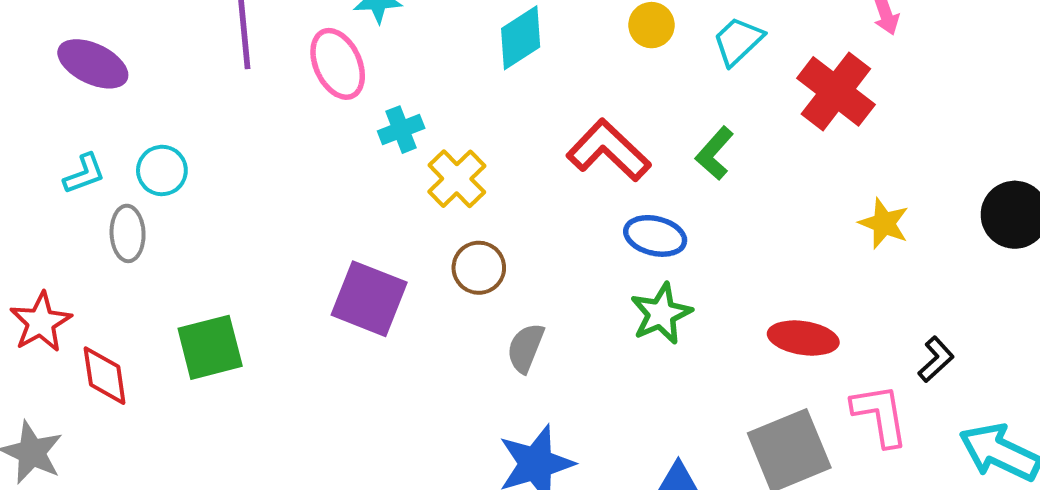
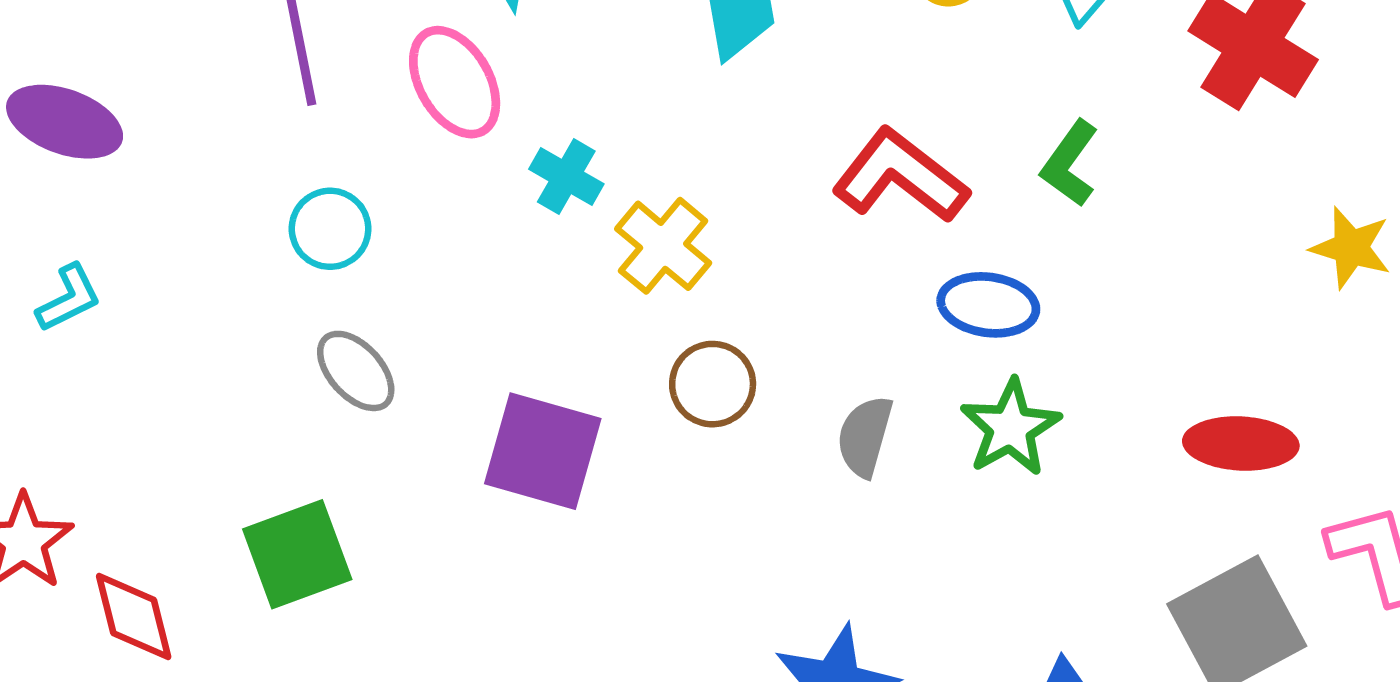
cyan cross: (401, 130) -> (566, 177), turned -33
cyan circle: (162, 170) -> (330, 229), moved
gray ellipse: (128, 233) -> (356, 371), moved, turned -34
gray semicircle: (526, 348) -> (865, 436), moved

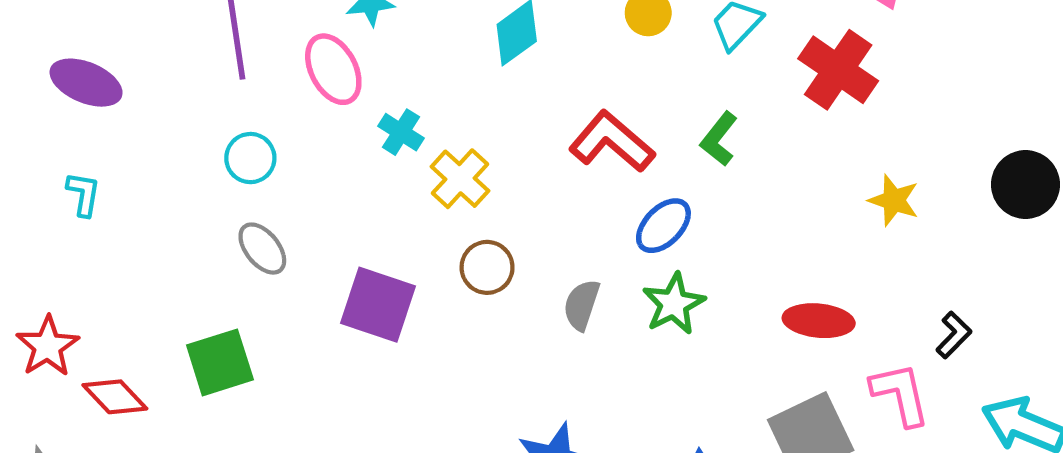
cyan L-shape: (69, 298) -> (83, 194), turned -57
blue ellipse: (988, 305) -> (663, 226), turned -56
red diamond: (134, 616) -> (115, 397), turned -32

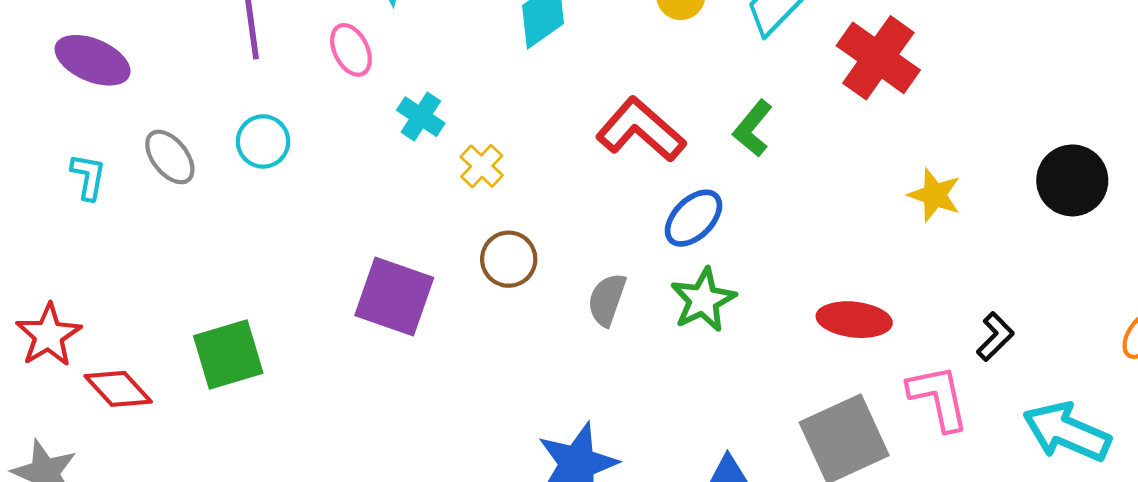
pink ellipse: (333, 69) -> (351, 50), size x0.7
yellow cross: (460, 179) -> (482, 166), size x0.7
gray ellipse: (262, 249) -> (170, 157), moved

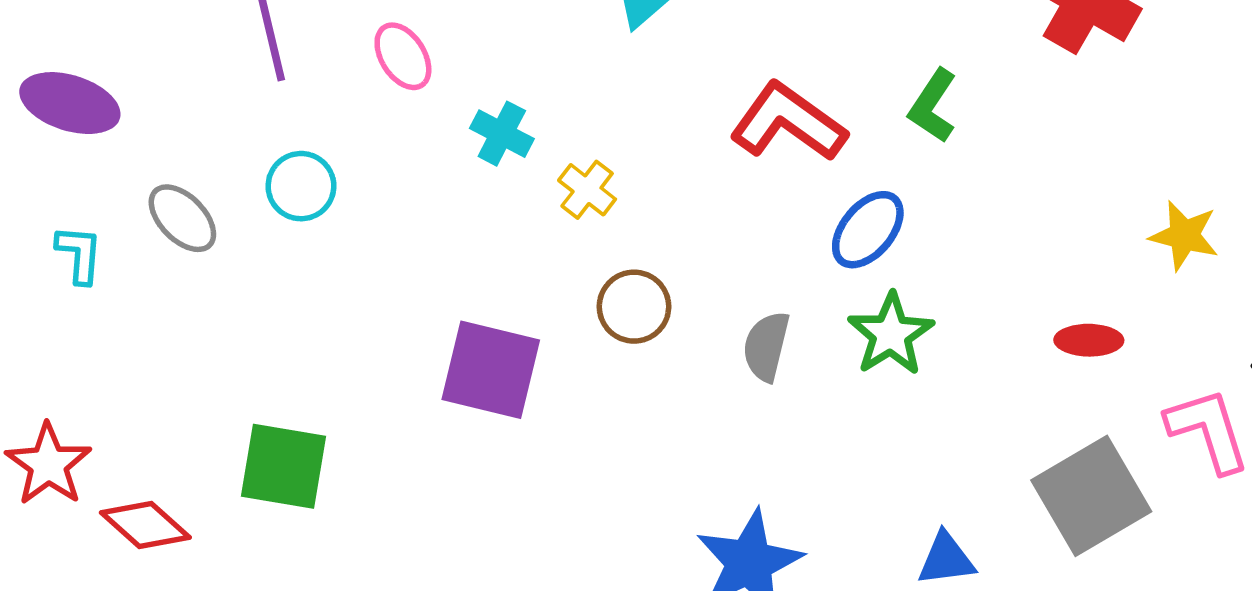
yellow star: (935, 195) -> (1184, 236), moved
red ellipse: (854, 320) -> (1089, 340), size x0.7
green square: (228, 355) -> (284, 466), turned 32

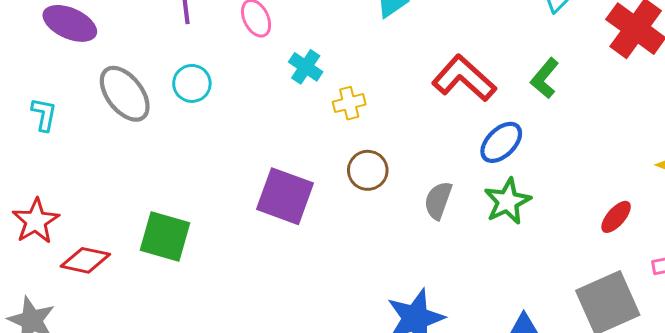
yellow cross: (587, 190) -> (349, 103), turned 32
gray ellipse: (182, 218) -> (125, 94), size x1.4
cyan L-shape: (79, 254) -> (44, 114), moved
red ellipse: (1089, 340) -> (616, 217), turned -56
red diamond: (145, 525) -> (85, 260), turned -36

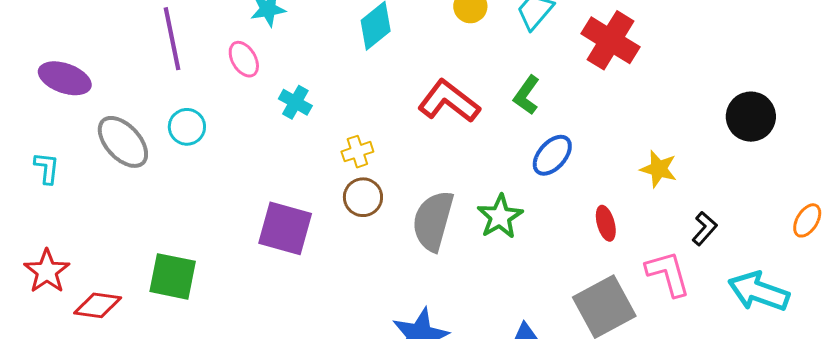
yellow cross: (349, 103) -> (357, 152), moved
blue ellipse: (501, 142) -> (552, 155), moved
gray semicircle: (438, 200) -> (433, 221), size x1.6
red ellipse: (616, 217) -> (606, 223), turned -52

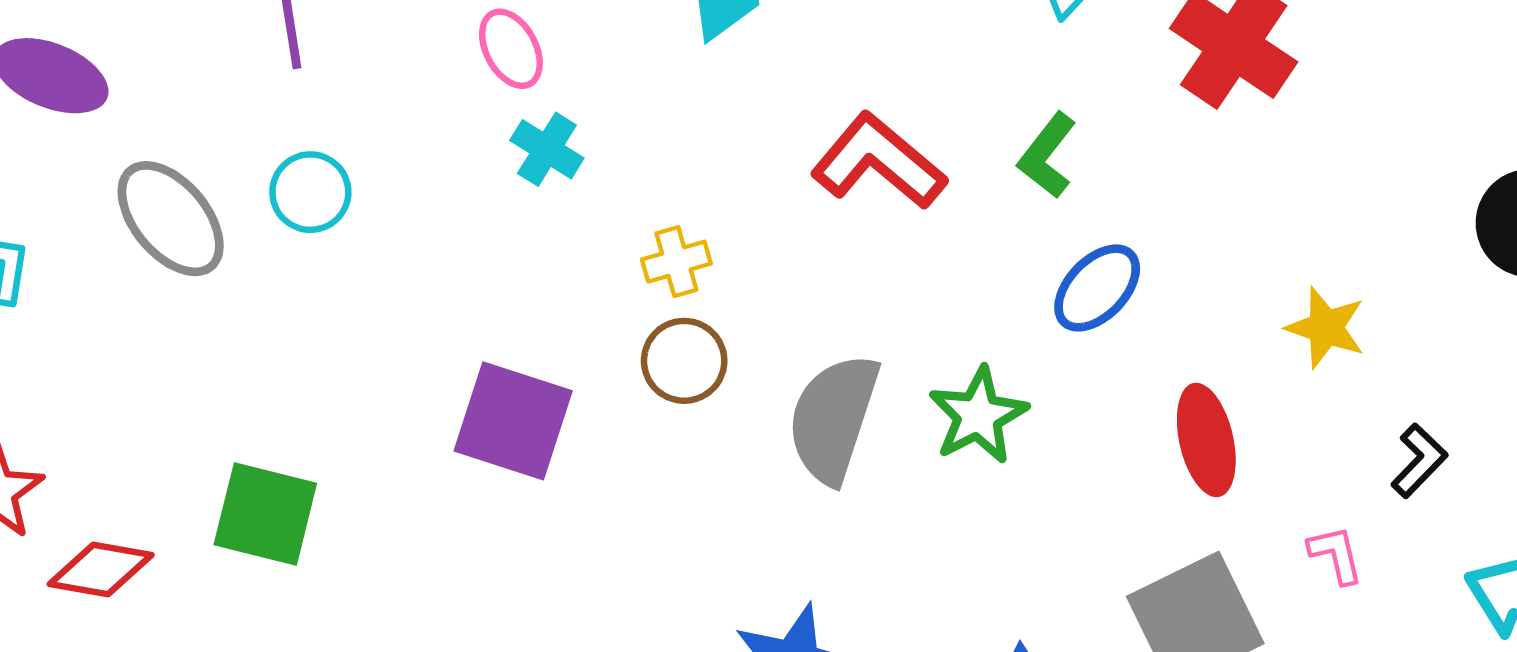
pink ellipse: (244, 59) -> (511, 49), moved
red ellipse: (606, 223) -> (1206, 440), size x1.4
pink L-shape: (668, 274) -> (1336, 554), size x0.6

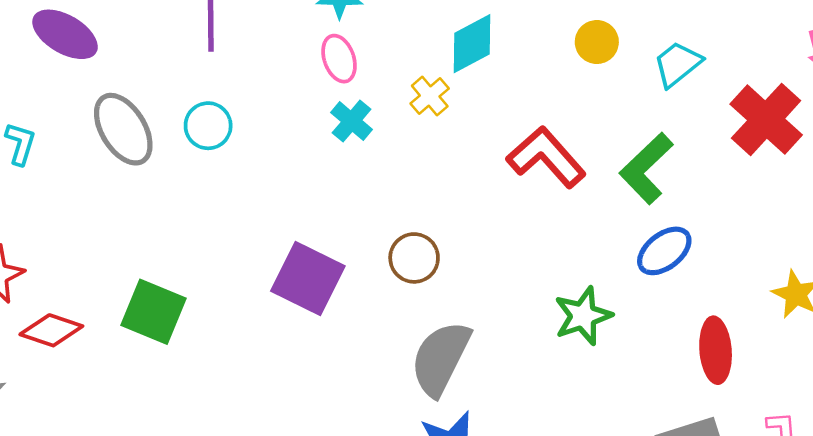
green L-shape: (1047, 156) -> (646, 168), size x1.4
yellow cross: (676, 262) -> (430, 96), moved, turned -33
gray semicircle: (833, 418) -> (441, 358), moved

